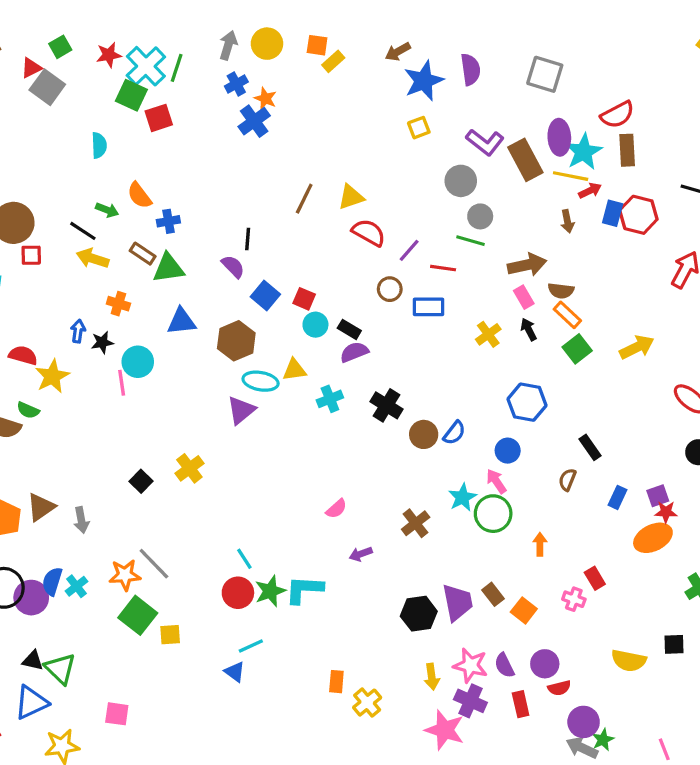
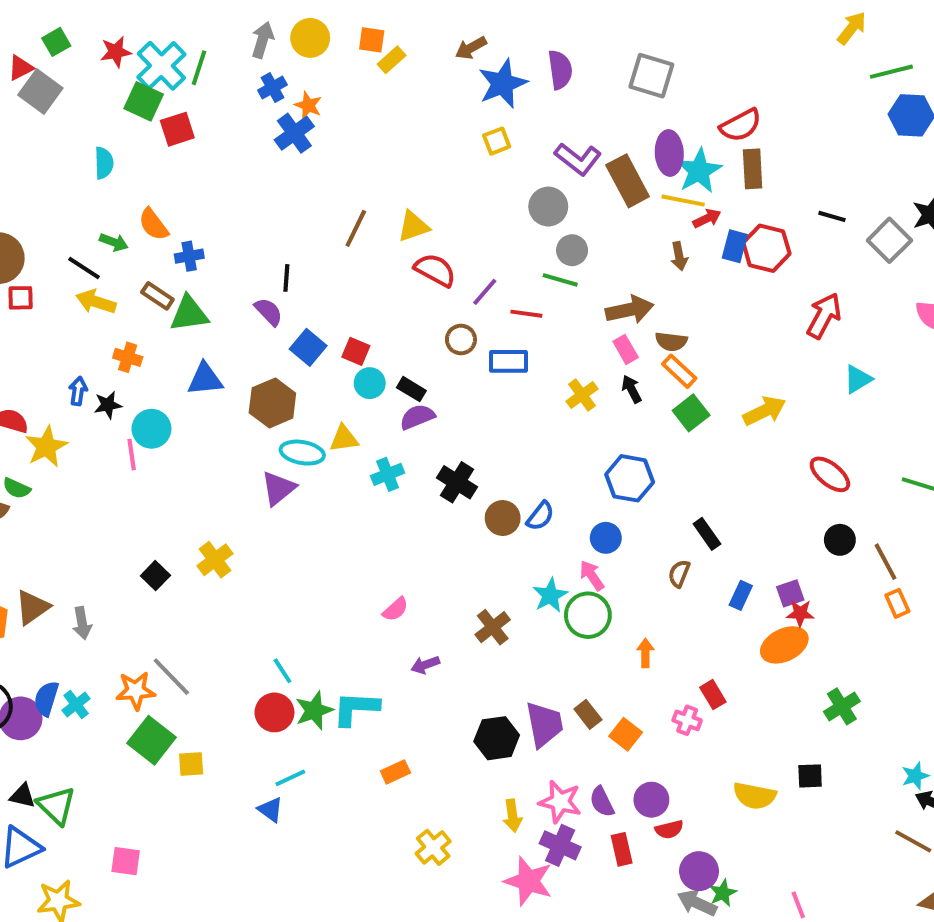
orange rectangle: (336, 682) -> (395, 772), moved, turned 60

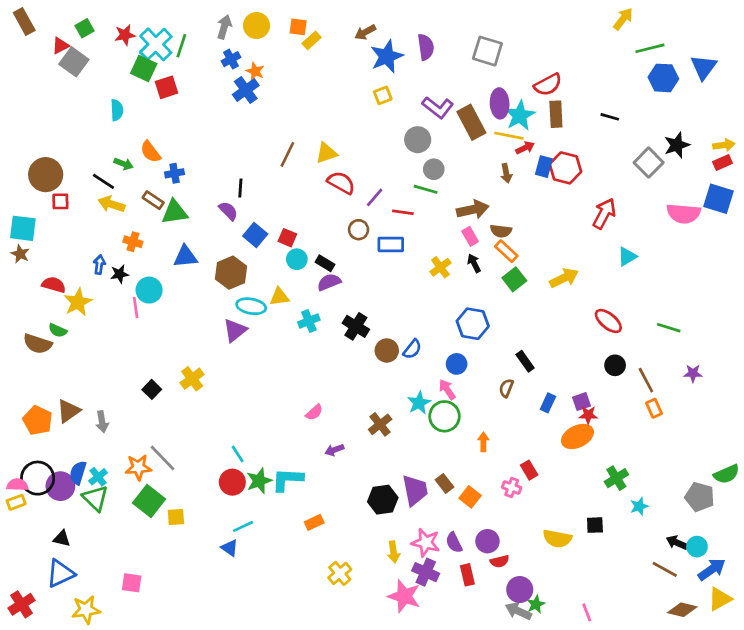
black line: (832, 216) -> (610, 117), moved
cyan star: (915, 776) -> (639, 506), moved
green triangle: (56, 806) -> (95, 498), moved

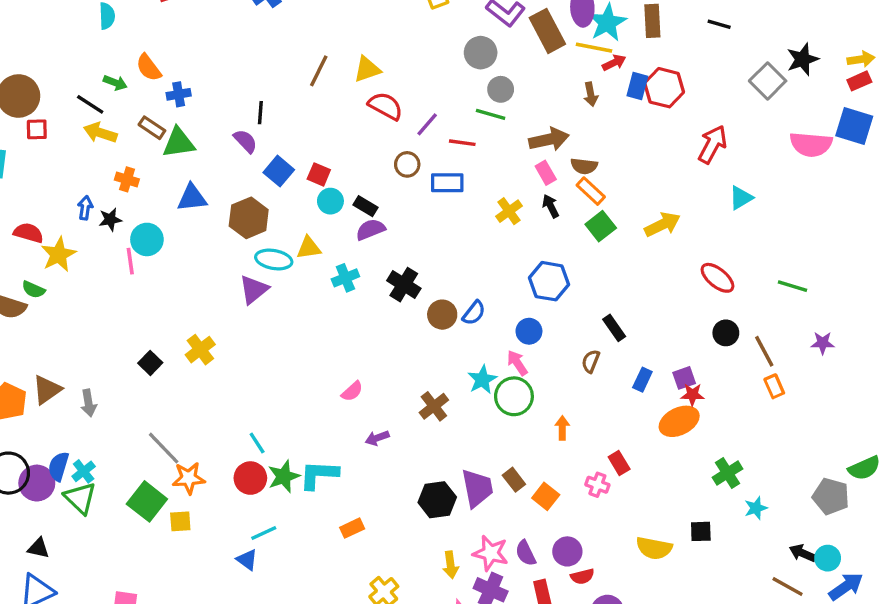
orange star: (138, 467) -> (189, 478), moved

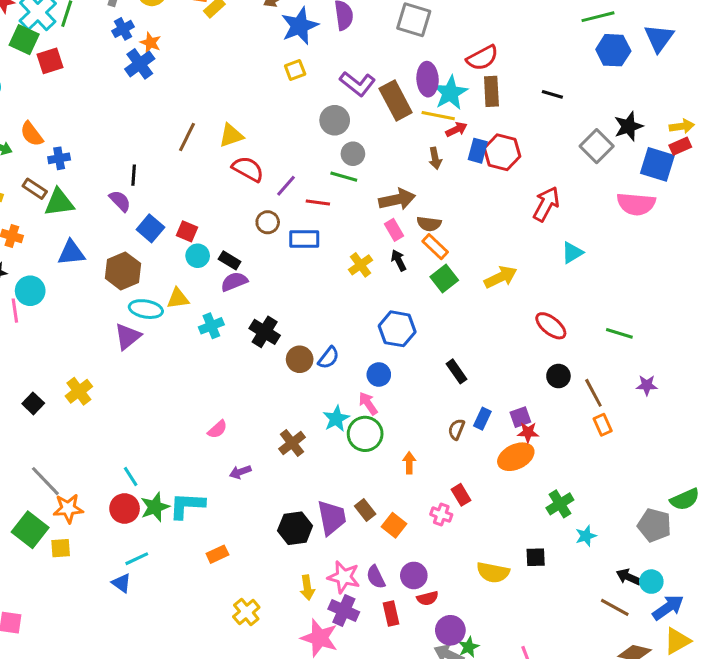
blue square: (854, 126) -> (657, 164), moved
brown semicircle: (591, 361) -> (456, 429), moved

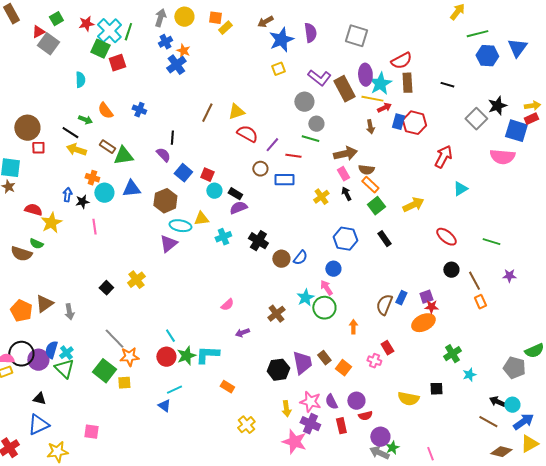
blue cross: (59, 158) -> (139, 110), moved, turned 32
cyan circle: (30, 291) -> (104, 193), moved
black rectangle: (456, 371) -> (384, 239), moved
brown semicircle: (456, 429) -> (384, 305), size x1.5
orange rectangle: (217, 554) -> (227, 387), turned 56

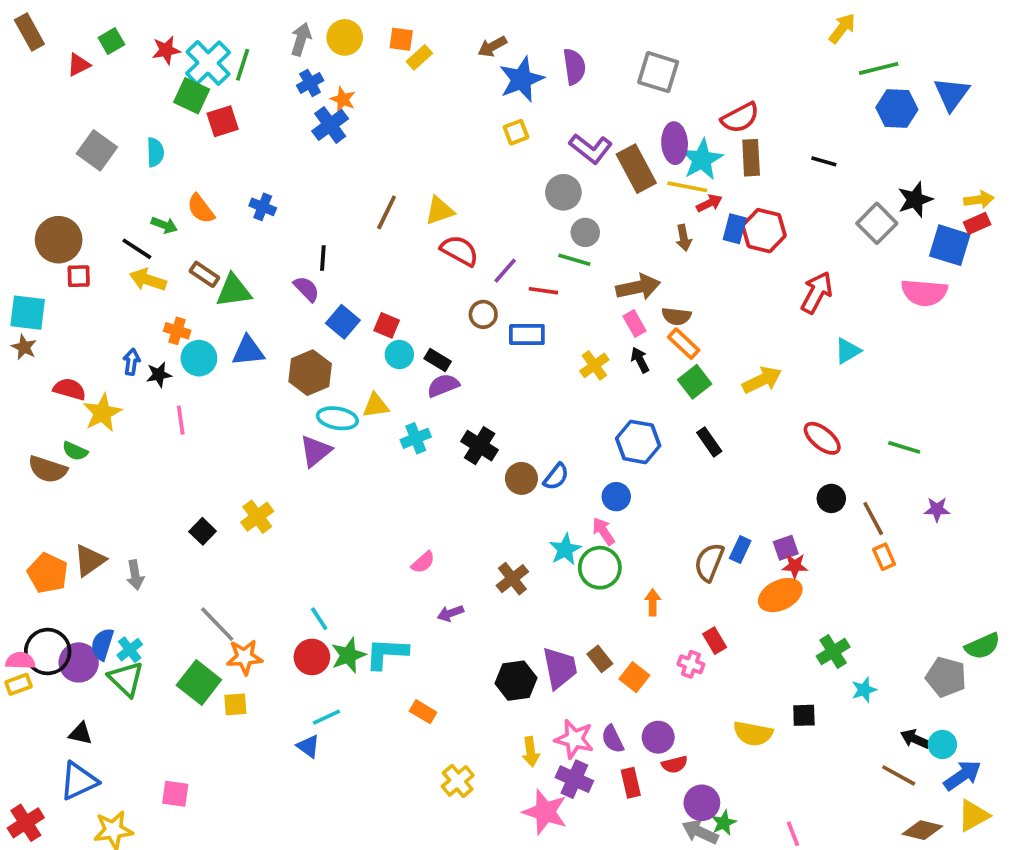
gray square: (48, 44) -> (97, 150), moved

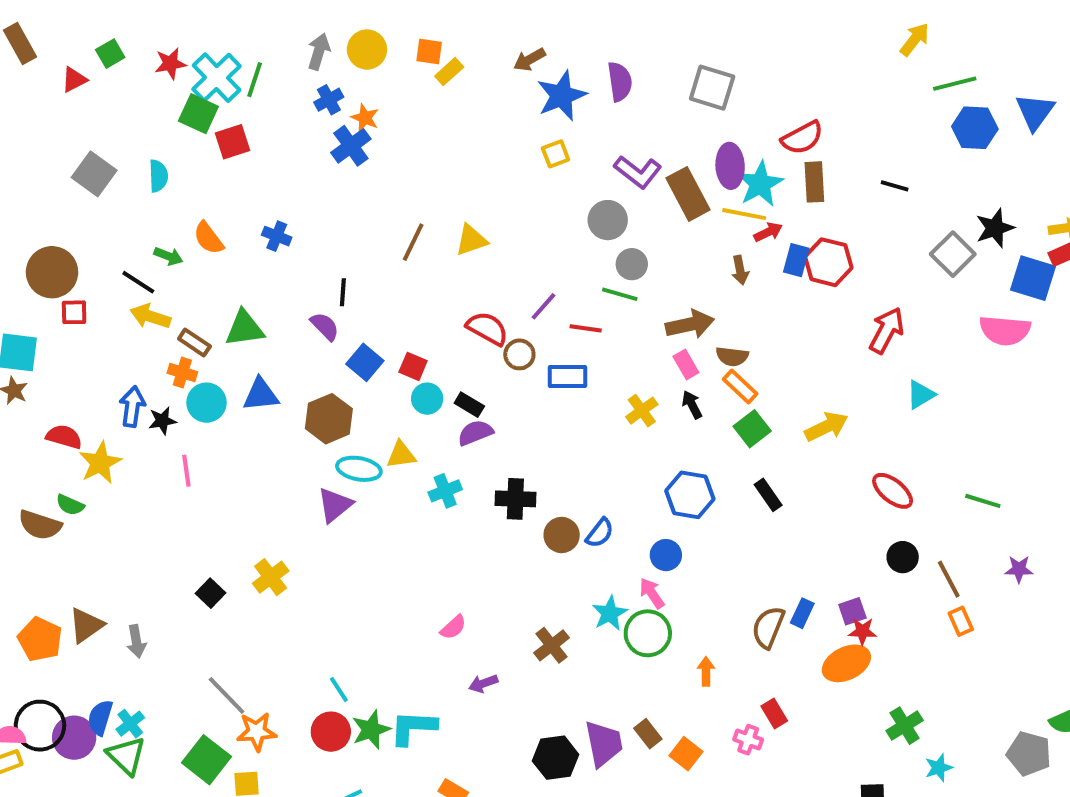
red semicircle: (460, 251) -> (487, 328), moved
brown rectangle: (204, 274) -> (194, 342), moved
blue arrow: (132, 362) -> (132, 407), size x1.4
black cross: (480, 446) -> (515, 499), turned -30

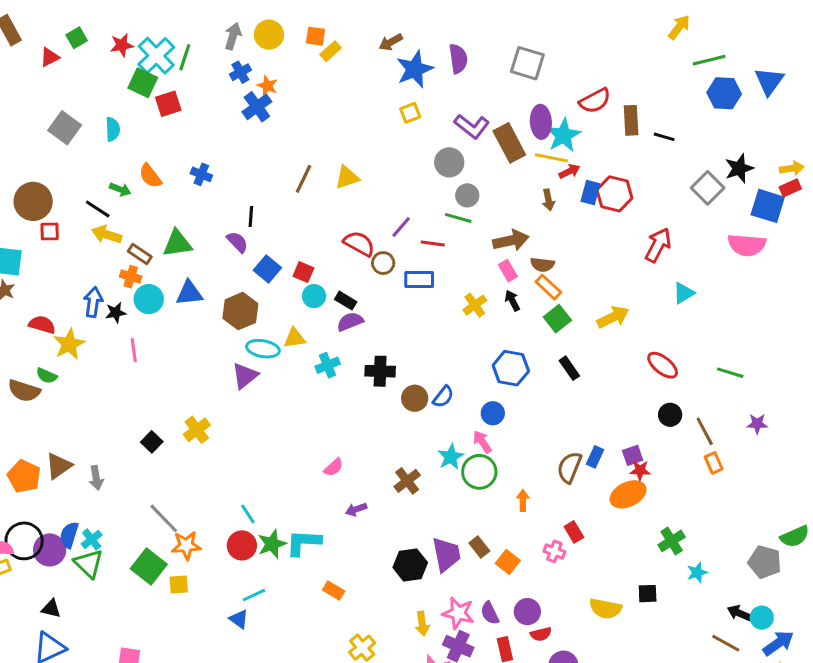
brown rectangle: (814, 182) -> (631, 120), moved

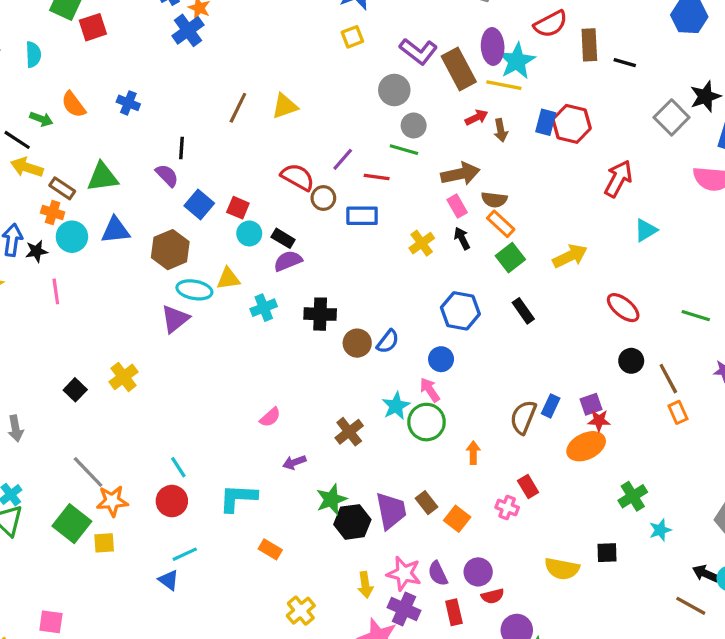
red arrow: (569, 171) -> (476, 117), moved
green star: (272, 544) -> (331, 499), moved

